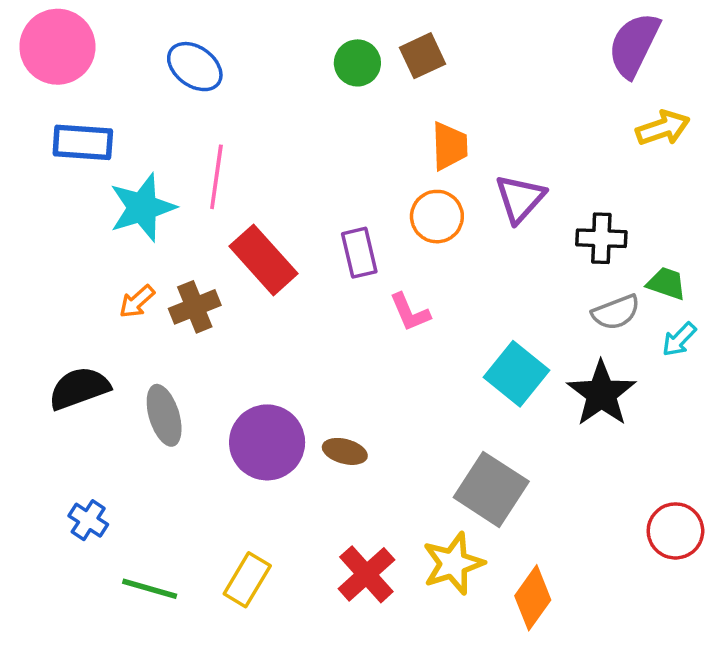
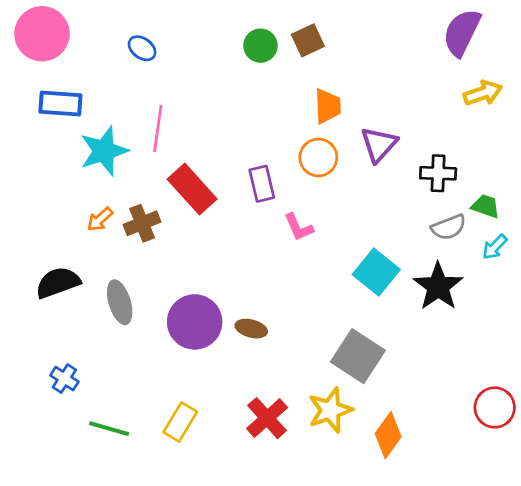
blue ellipse: (195, 67) -> (142, 48), size x0.7
red circle: (675, 531) -> (495, 407), moved

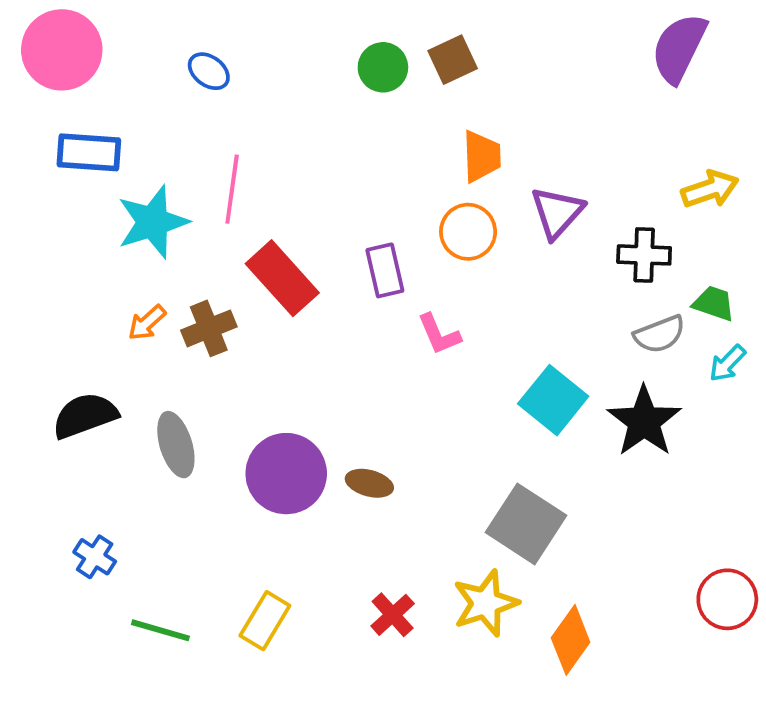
yellow arrow: (483, 93) -> (710, 189), moved
red cross: (267, 418) -> (393, 615), size x0.7

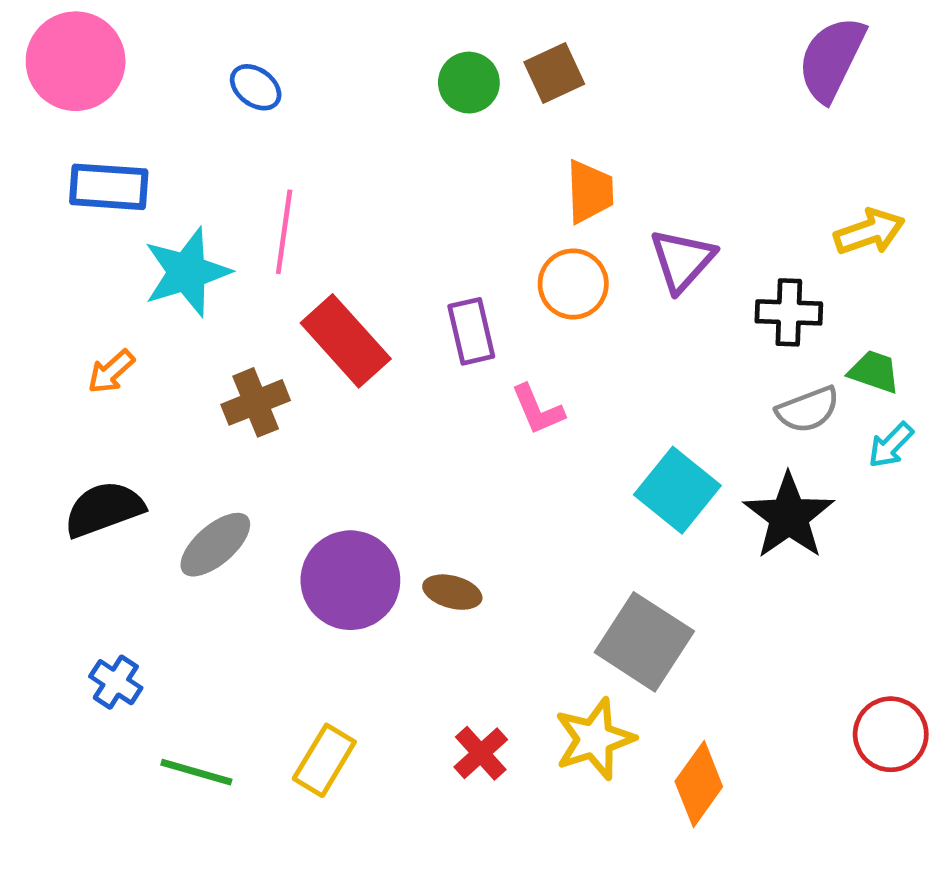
orange arrow: (147, 323) -> (111, 372), moved
gray ellipse: (176, 445) -> (215, 545), turned 66

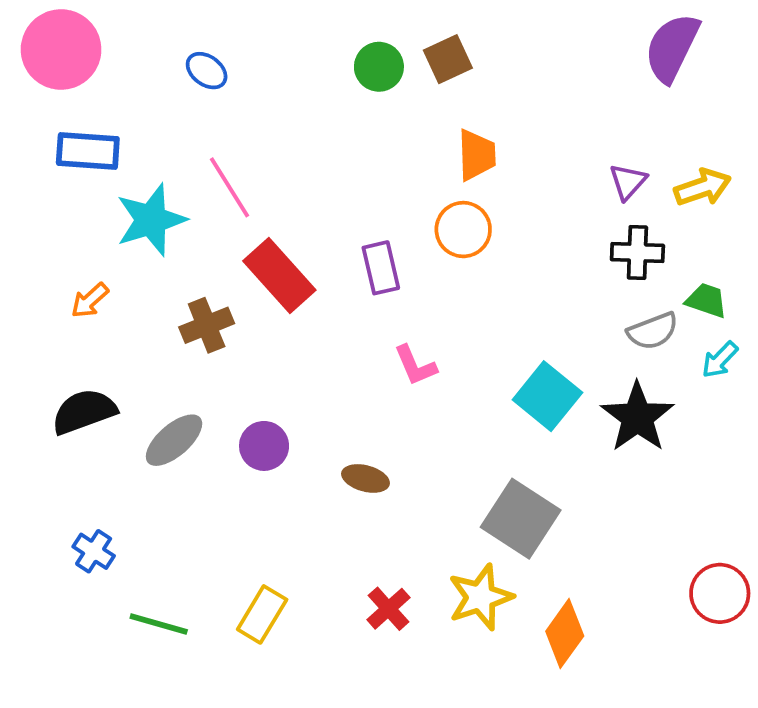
pink line: (284, 232) -> (230, 187), turned -40
purple triangle: (682, 260) -> (628, 182), moved, size x0.7
pink L-shape: (538, 410) -> (415, 365), moved
purple circle: (350, 580) -> (264, 446), moved, size x0.6

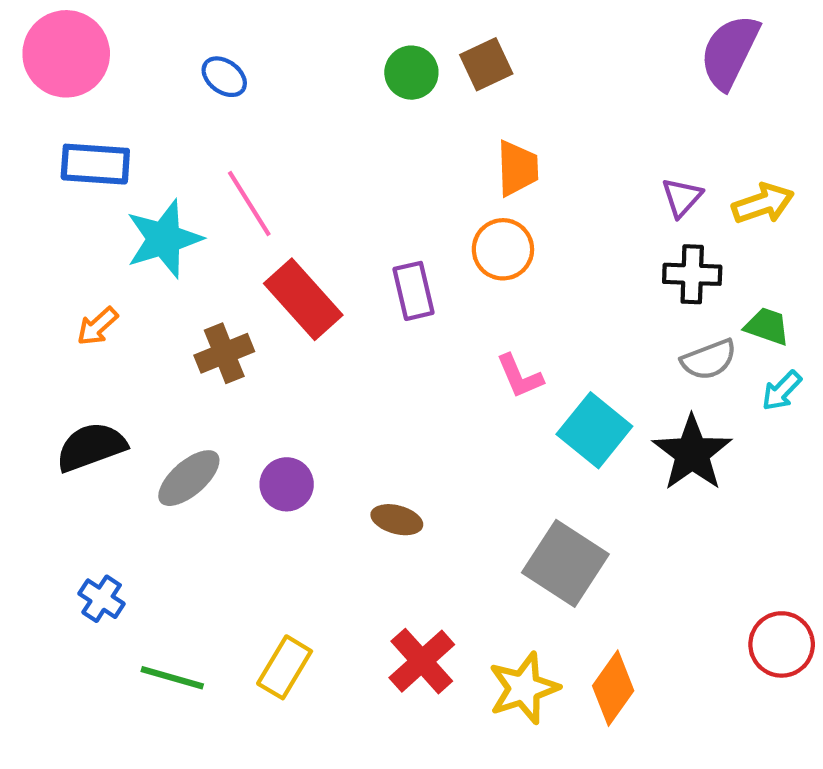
pink L-shape: (415, 365) -> (520, 376), moved
yellow star: (480, 597) -> (524, 688), moved
red cross: (388, 609) -> (422, 661), size x1.4

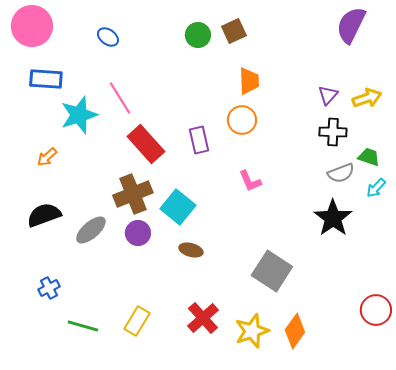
brown cross: (224, 353) -> (133, 194), moved, size x1.4
cyan square: (594, 430) -> (178, 207), moved
blue cross: (102, 599) -> (49, 288), turned 30

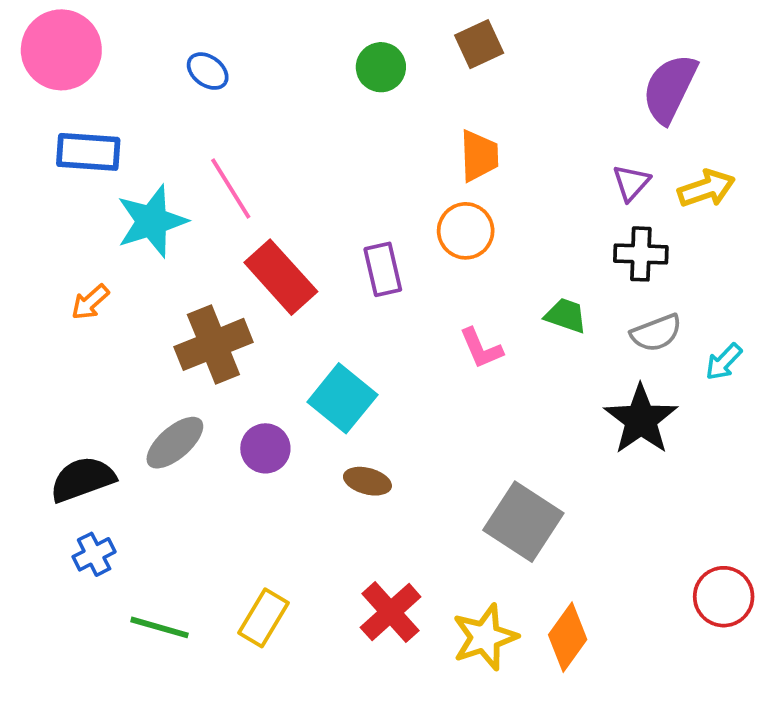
purple semicircle: (351, 25) -> (670, 88), moved
brown square: (234, 31) -> (479, 44), moved
green trapezoid: (369, 157) -> (566, 316), moved
brown cross: (133, 194) -> (213, 344), moved
black semicircle: (44, 215) -> (83, 479), moved

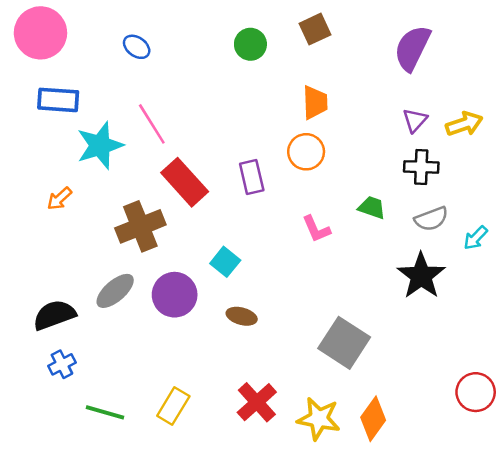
purple semicircle: (670, 88) -> (412, 48), moved
cyan square: (342, 398) -> (225, 262), size x0.7
purple circle: (265, 448) -> (175, 295), size x1.4
yellow star: (485, 637) -> (319, 419), turned 30

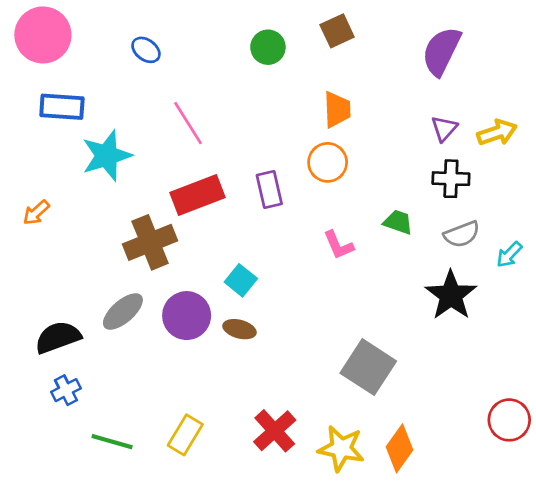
pink line: (152, 124) -> (188, 123), moved
red rectangle: (185, 182) -> (197, 195), turned -69
orange arrow: (59, 199) -> (36, 213), moved
brown ellipse: (242, 316) -> (239, 329), moved

